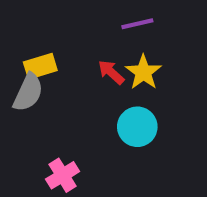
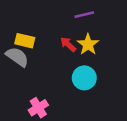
yellow rectangle: (40, 66) -> (25, 41), turned 30
gray semicircle: (28, 92) -> (17, 57), turned -80

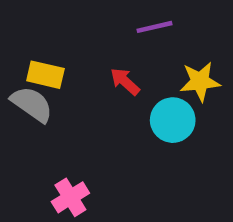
yellow star: (88, 44) -> (200, 81), moved, turned 30
cyan circle: (84, 78) -> (173, 120), moved

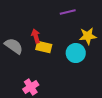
yellow rectangle: (45, 75) -> (44, 47), moved
red arrow: (125, 81) -> (36, 36), moved, turned 32

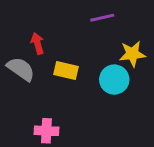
red arrow: (36, 36) -> (37, 43), moved
pink cross: (31, 87) -> (46, 131), turned 35

